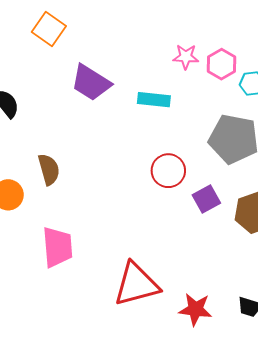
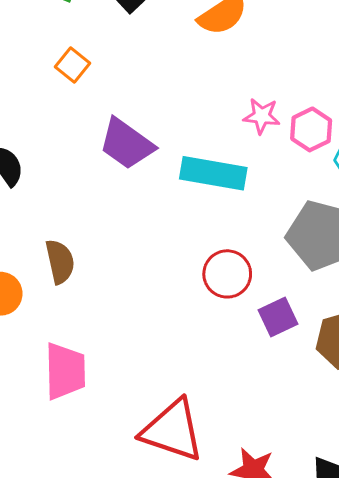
orange square: (49, 29) -> (72, 65), size x0.7
cyan rectangle: (154, 100) -> (213, 173), size x1.4
red triangle: (136, 284) -> (172, 430), turned 30

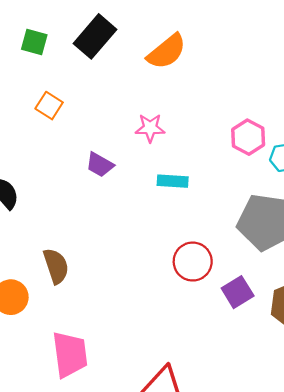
pink star: (262, 116) -> (150, 128), moved
purple trapezoid: (127, 144) -> (100, 165), size x0.6
cyan rectangle: (213, 173) -> (173, 181), size x0.6

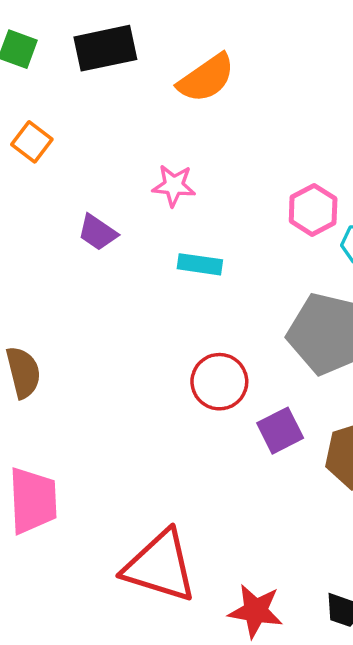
black rectangle: (95, 36) -> (105, 48), turned 33

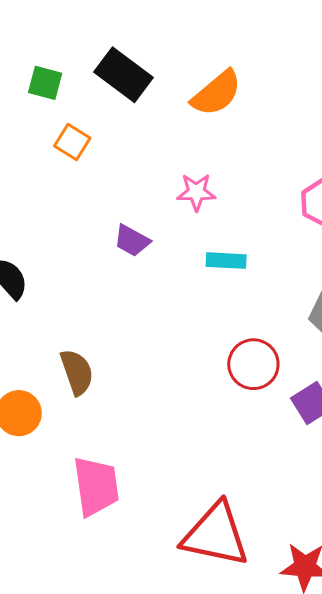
black rectangle: (105, 48) -> (124, 75), turned 54
orange square: (32, 142) -> (72, 142), moved

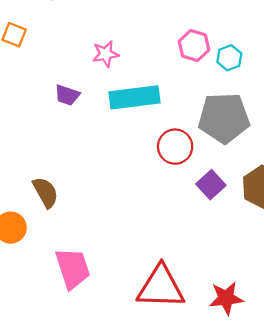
cyan rectangle: (226, 261) -> (134, 97), size x1.8
red circle: (253, 364) -> (175, 147), moved

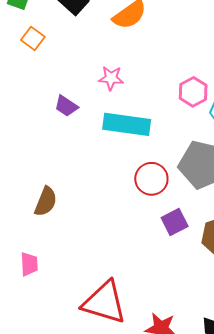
brown semicircle: (46, 192) -> (46, 202), moved, turned 36
pink trapezoid: (73, 268) -> (29, 264), size x0.6

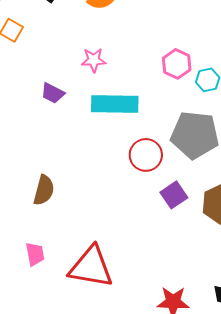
red triangle: (104, 302) -> (91, 267), moved

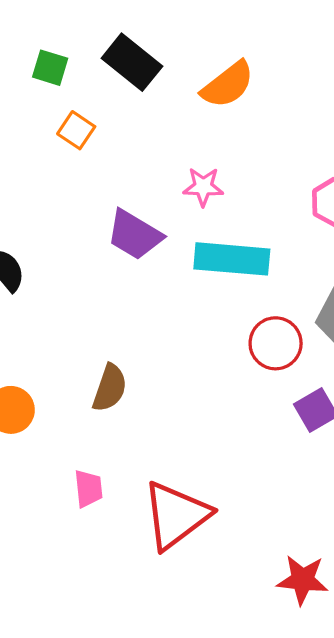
purple trapezoid: (53, 93) -> (134, 235), size x1.5
red triangle: (91, 267) -> (176, 515), turned -51

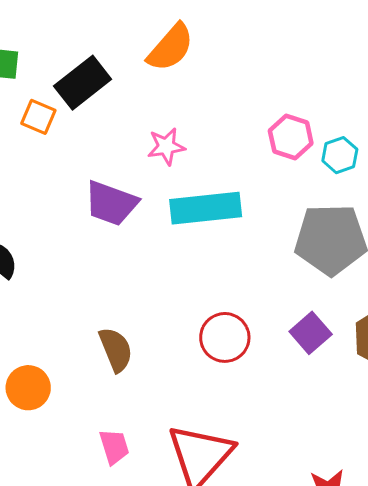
black rectangle: (132, 62) -> (83, 83), moved, turned -66
red circle: (276, 343) -> (225, 337), moved
brown semicircle: (110, 388) -> (116, 350), turned -30

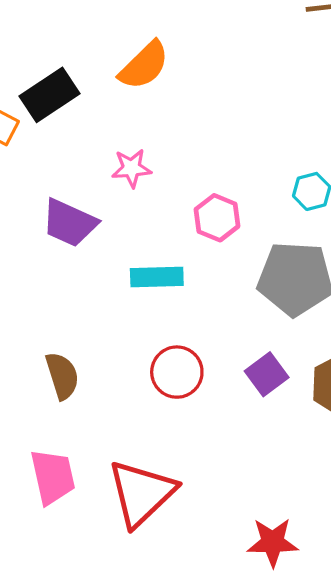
pink hexagon: (291, 137) -> (217, 218), moved
cyan rectangle: (206, 208) -> (157, 277), moved, size x0.7
pink trapezoid: (114, 447) -> (53, 477), size x1.5

